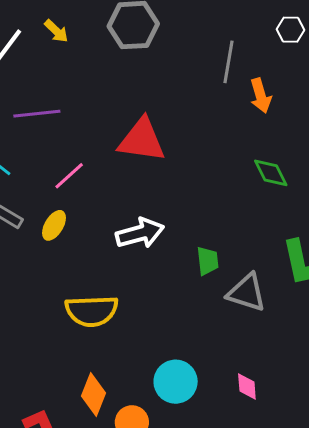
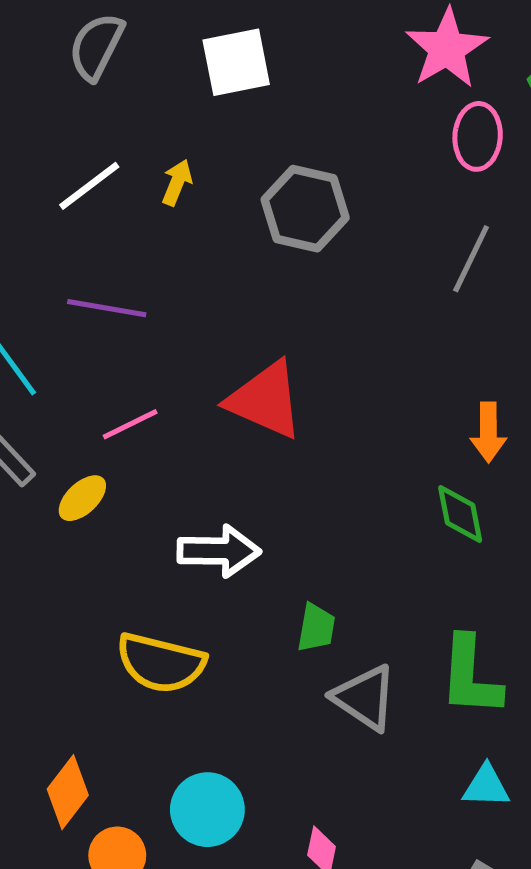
yellow arrow: (56, 31) -> (177, 183), turned -128
gray line: (228, 62) -> (471, 259), moved
orange arrow: (261, 96) -> (488, 432), moved
yellow semicircle: (92, 311) -> (161, 663), moved

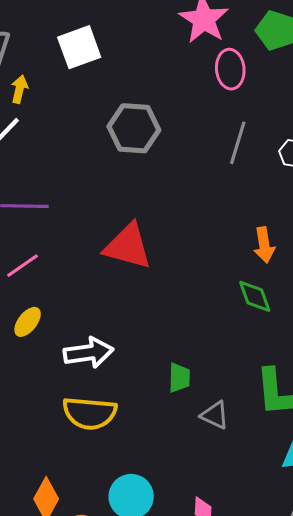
yellow arrow: (177, 183) -> (19, 89), moved
pink line: (130, 424) -> (22, 266), moved
white arrow: (219, 551) -> (89, 353), moved
gray triangle: (365, 698) -> (215, 415), size x0.7

